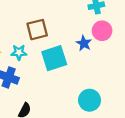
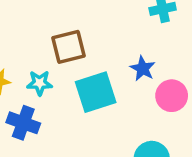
pink circle: (102, 31) -> (172, 96), moved

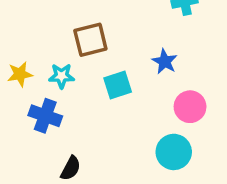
cyan square: (96, 92) -> (118, 85), size x0.7
pink circle: (172, 96) -> (190, 107), moved

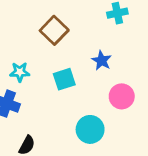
brown square: (90, 40) -> (54, 30), moved, turned -32
cyan circle: (174, 152) -> (90, 129), moved

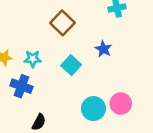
cyan square: (64, 79) -> (71, 65), turned -30
pink circle: (122, 96) -> (121, 104), moved

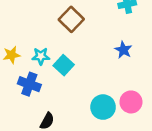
blue star: (103, 49) -> (123, 50), moved
cyan square: (71, 65) -> (64, 65), moved

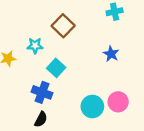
cyan star: (41, 56) -> (35, 46), moved
blue cross: (29, 84) -> (42, 92), moved

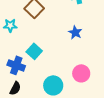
cyan square: (56, 68) -> (34, 51), moved
cyan circle: (92, 106) -> (53, 85), moved

